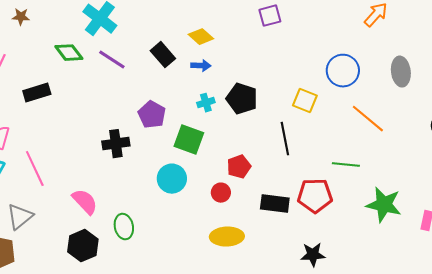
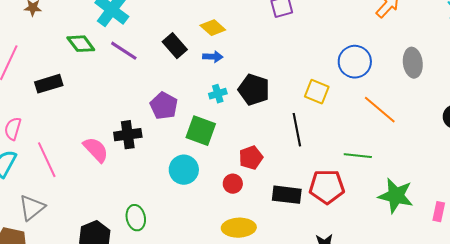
pink semicircle: (85, 202) -> (96, 150), moved

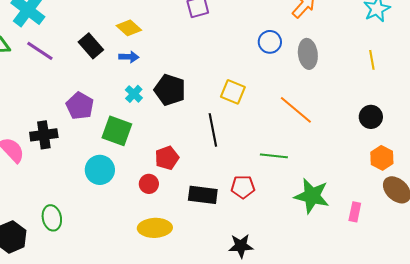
blue circle: (355, 62) -> (270, 42), moved, size x0.7
gray ellipse: (413, 63) -> (308, 54), moved
cyan cross: (218, 94) -> (134, 94), turned -30
red pentagon: (327, 187) -> (243, 187), size x0.7

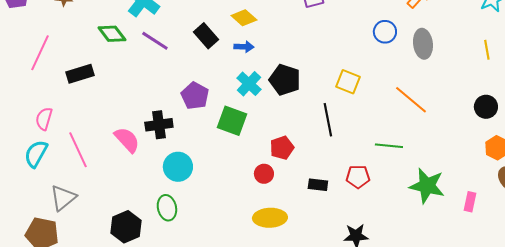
cyan cross: (134, 94) -> (249, 84), size x1.4
cyan circle: (100, 170) -> (178, 167), moved
black rectangle: (203, 195) -> (318, 185), size x0.7

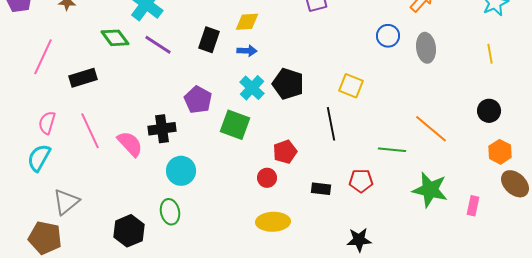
yellow diamond: (244, 18) -> (247, 22), turned -45
black rectangle: (206, 36) -> (209, 40), turned 60
orange line: (411, 100) -> (431, 129), moved
pink line: (78, 150) -> (90, 131), moved

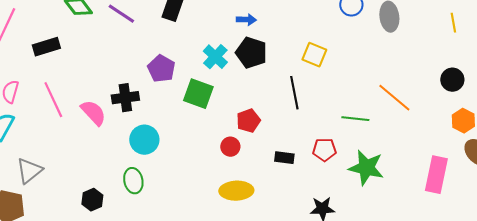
blue arrow: (247, 51) -> (246, 20), moved
green star: (430, 190) -> (366, 168), moved
pink rectangle: (473, 206) -> (436, 175), size x1.8
black hexagon: (129, 231) -> (92, 200), size x0.7

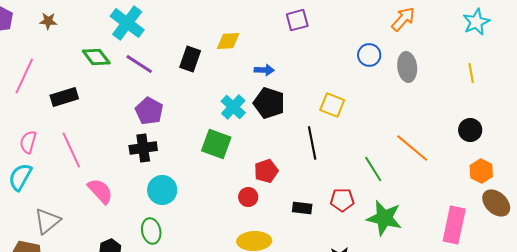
purple pentagon: (161, 69) -> (149, 111), moved
pink semicircle: (93, 113) -> (100, 191), moved
green line: (355, 119) -> (373, 169), turned 52

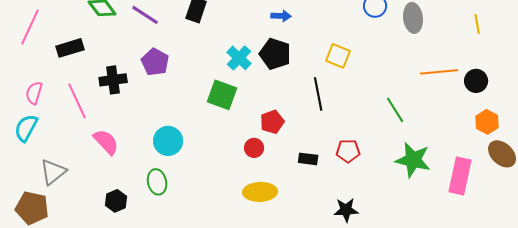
blue arrow: (264, 70) -> (281, 16), moved
black cross: (143, 148) -> (113, 80), moved
orange line: (412, 148) -> (439, 72), moved, turned -45
green line: (373, 169) -> (395, 110), moved
green star: (384, 218) -> (413, 160), moved

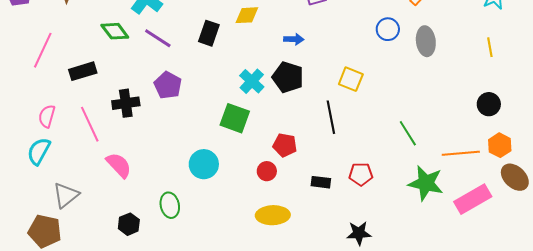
orange line: (439, 72) -> (461, 153), moved
red pentagon: (272, 122) -> (285, 145), turned 30
cyan circle: (168, 141) -> (204, 164), moved
pink rectangle: (460, 176) -> (473, 199), turned 48

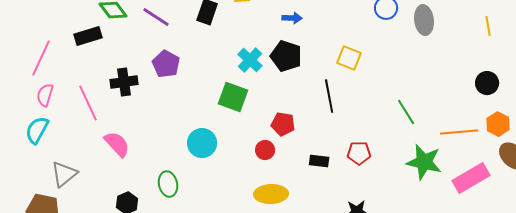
pink line: (43, 50) -> (41, 58), moved
black rectangle: (83, 71) -> (88, 36), moved

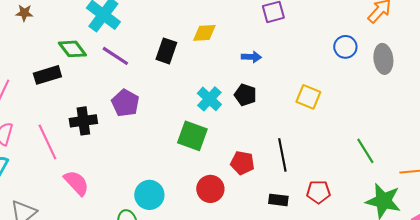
black pentagon: (286, 56) -> (245, 95), size x0.7
black line: (329, 96) -> (282, 155), moved
cyan circle: (202, 143) -> (149, 195), moved
red circle: (265, 150) -> (210, 189), moved, size x1.4

